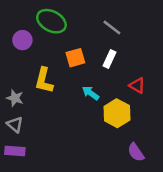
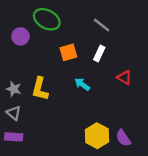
yellow L-shape: (44, 80) -> (40, 89), moved
yellow hexagon: (117, 113) -> (97, 136), moved

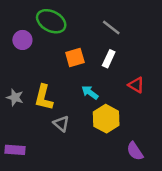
gray triangle: (14, 113) -> (61, 124), moved
yellow hexagon: (97, 136) -> (106, 119), moved

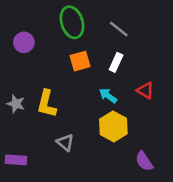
green ellipse: (51, 21) -> (72, 22), moved, turned 44
cyan arrow: (90, 92) -> (108, 96), moved
gray triangle: (61, 124) -> (65, 143), moved

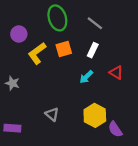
cyan arrow: (108, 96) -> (86, 77), turned -80
yellow L-shape: (47, 104) -> (37, 53), moved, turned 40
yellow hexagon: (113, 126) -> (95, 115), moved

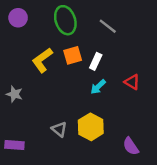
purple circle: (19, 34) -> (18, 18), moved
white rectangle: (93, 50) -> (96, 61), moved
yellow hexagon: (95, 115) -> (91, 127), moved

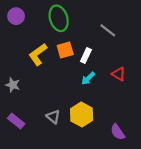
gray line: (108, 26) -> (108, 30), moved
purple rectangle: (14, 145) -> (16, 121), moved, turned 35

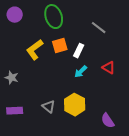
purple rectangle: (16, 121) -> (15, 111), turned -42

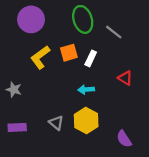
purple circle: (15, 15) -> (31, 19), moved, size x1.5
green ellipse: (54, 17) -> (83, 19), moved
cyan arrow: (81, 72) -> (86, 89), moved, turned 40

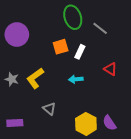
purple circle: (31, 19) -> (17, 35), moved
yellow L-shape: (40, 57) -> (35, 78), moved
yellow hexagon: (86, 121) -> (86, 124), moved
purple rectangle: (17, 127) -> (15, 123), moved

